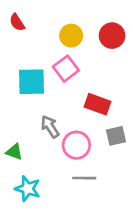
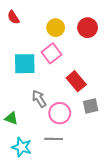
red rectangle: (98, 104) -> (76, 81), turned 30
gray line: (84, 178) -> (54, 139), moved

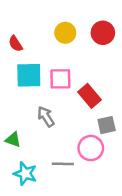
red semicircle: (13, 17) -> (15, 44), moved
pink square: (51, 53) -> (60, 79), moved, turned 36
pink circle: (60, 113) -> (91, 148), moved

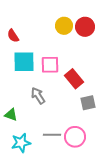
yellow circle: (65, 33) -> (64, 26), moved
pink circle: (91, 148) -> (75, 137), moved
cyan star: (25, 174) -> (21, 143), turned -30

